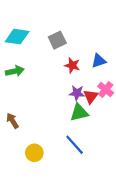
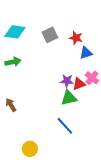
red star: (72, 65) -> (76, 38), moved
red triangle: (91, 96) -> (79, 84), turned 32
yellow circle: (34, 153) -> (30, 149), moved

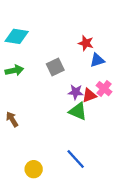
gray square: (50, 35) -> (55, 67), moved
green triangle: (69, 98) -> (78, 111), turned 36
blue line: (65, 126) -> (76, 159), moved

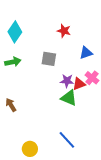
cyan diamond: (17, 36) -> (15, 32), turned -65
red star: (86, 43) -> (64, 31), moved
gray square: (55, 67) -> (49, 59), turned 35

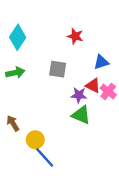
red triangle: (79, 84) -> (93, 86), moved, turned 48
blue line: (67, 140) -> (45, 157), moved
yellow circle: (30, 149) -> (35, 140), moved

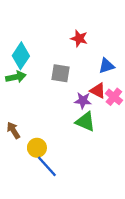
cyan diamond: (18, 37) -> (21, 56), moved

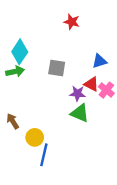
red star: (79, 38) -> (72, 22), moved
blue line: (47, 166) -> (44, 155), turned 55

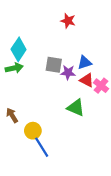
blue triangle: (99, 61) -> (85, 63), moved
purple star: (77, 93) -> (68, 72), moved
blue line: (44, 155) -> (42, 147), turned -45

